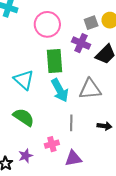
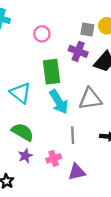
gray square: (91, 23) -> (87, 29), turned 32
pink circle: (47, 24) -> (42, 34), size x0.6
purple star: (26, 156) -> (25, 156), moved

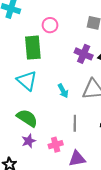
purple cross: (78, 51) -> (84, 54), moved
green rectangle: (51, 72) -> (33, 48), moved
cyan arrow: (59, 102) -> (63, 91), size x0.6

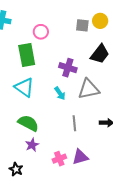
purple cross: (84, 54) -> (68, 68), moved
pink cross: (56, 145) -> (59, 159), moved

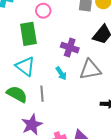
green semicircle: (28, 123) -> (17, 94), moved
gray line: (74, 123) -> (42, 94), moved
purple star: (32, 145) -> (32, 125), size x1.5

